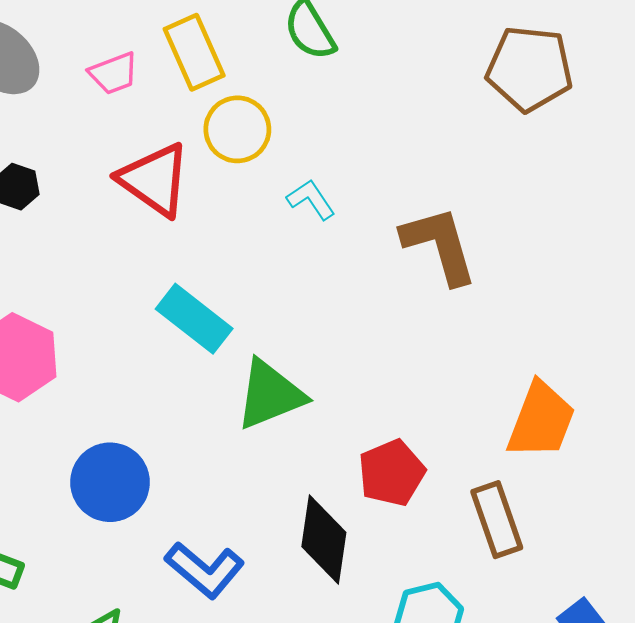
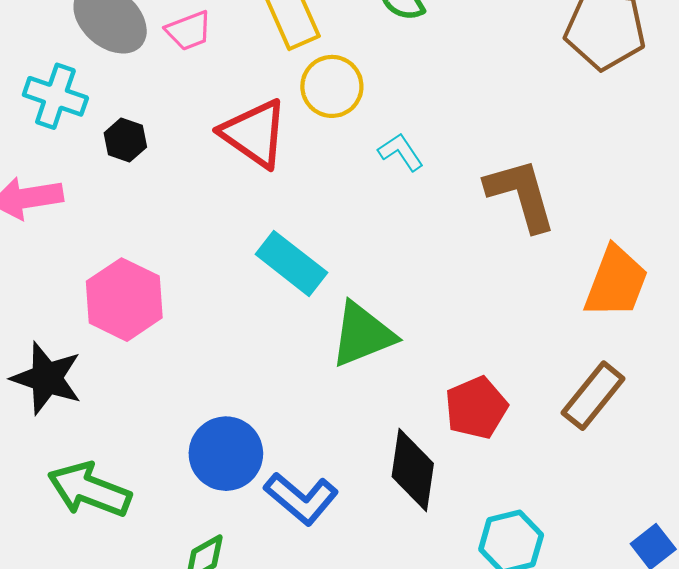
pink trapezoid: (114, 73) -> (189, 31), moved
orange trapezoid: (541, 420) -> (616, 282), moved
blue circle: (110, 482) -> (226, 454), moved
brown rectangle: (497, 520) -> (593, 396), moved, turned 58

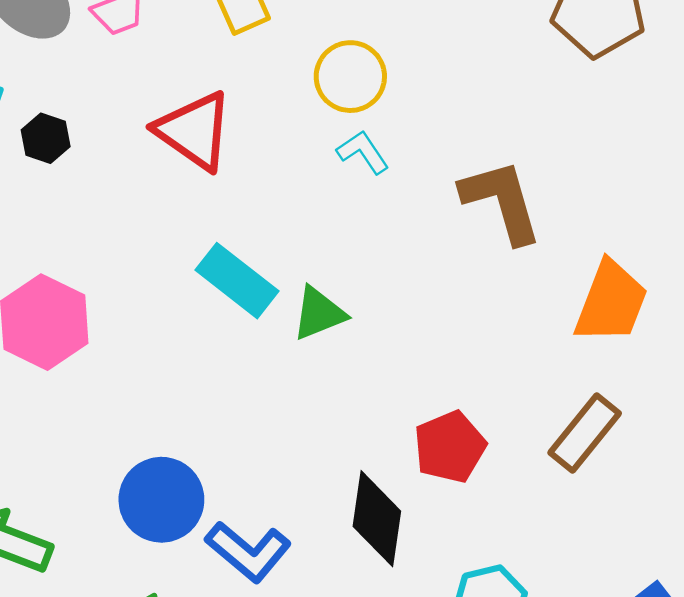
yellow circle: (332, 86) -> (350, 77), moved
green triangle: (362, 335) -> (319, 313), moved, size x0.7

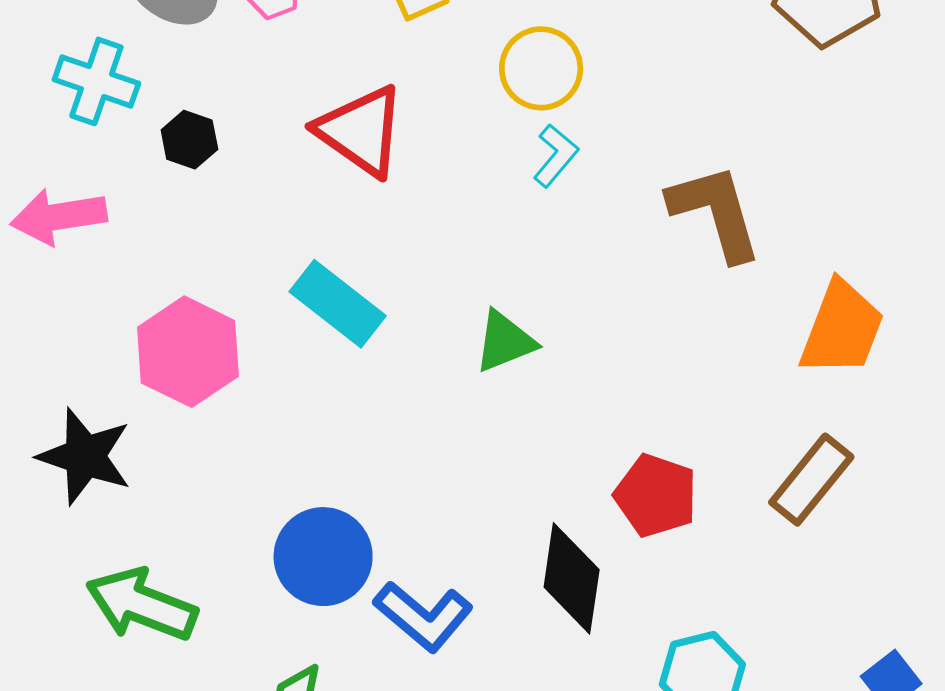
cyan L-shape: (363, 152) -> (556, 156), turned 74
cyan rectangle: (237, 281) -> (338, 304), moved
red pentagon: (450, 447) -> (656, 496), turned -30

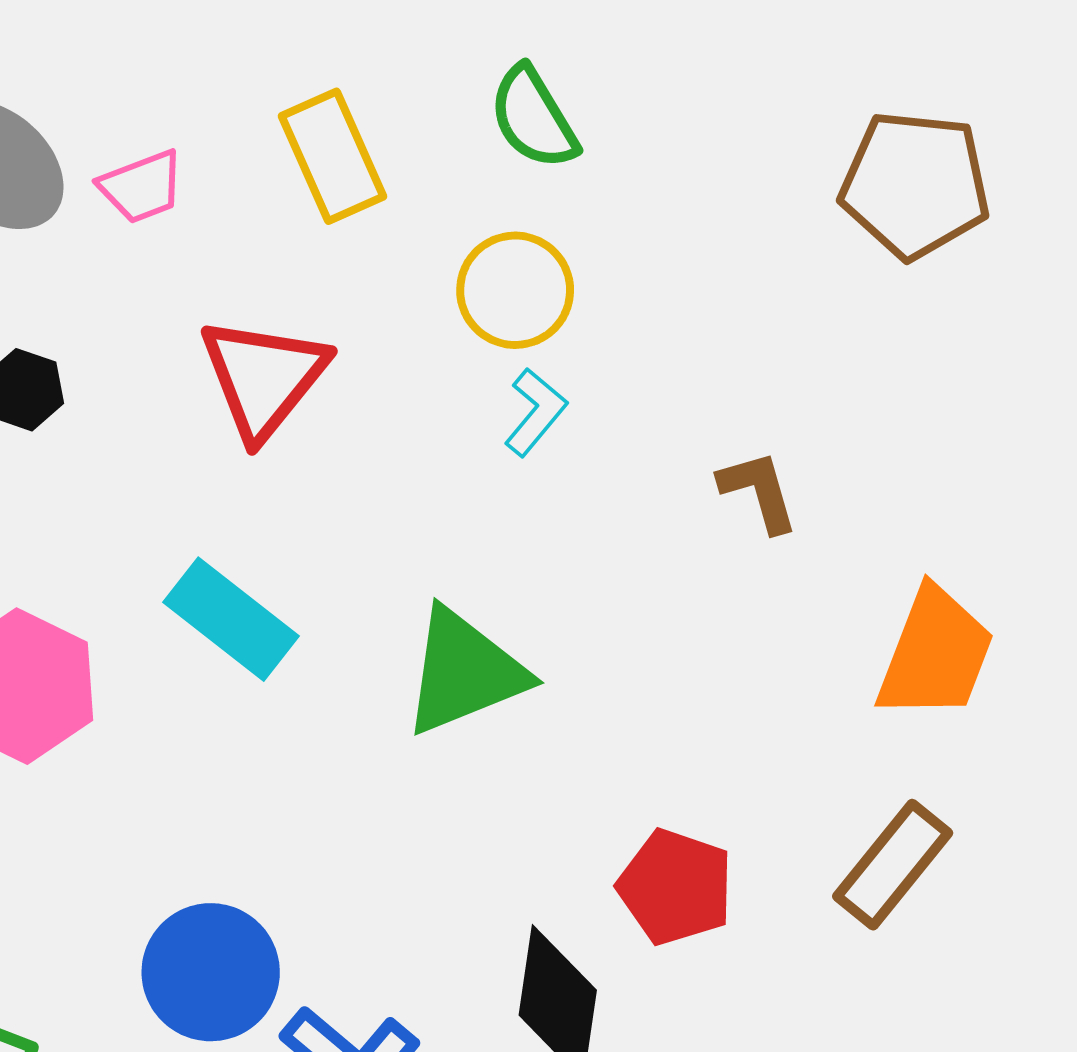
red triangle: (361, 131) -> (263, 378), turned 34
brown L-shape: (715, 212) -> (759, 491), size x0.6
green triangle: (505, 342) -> (464, 672), size x1.5

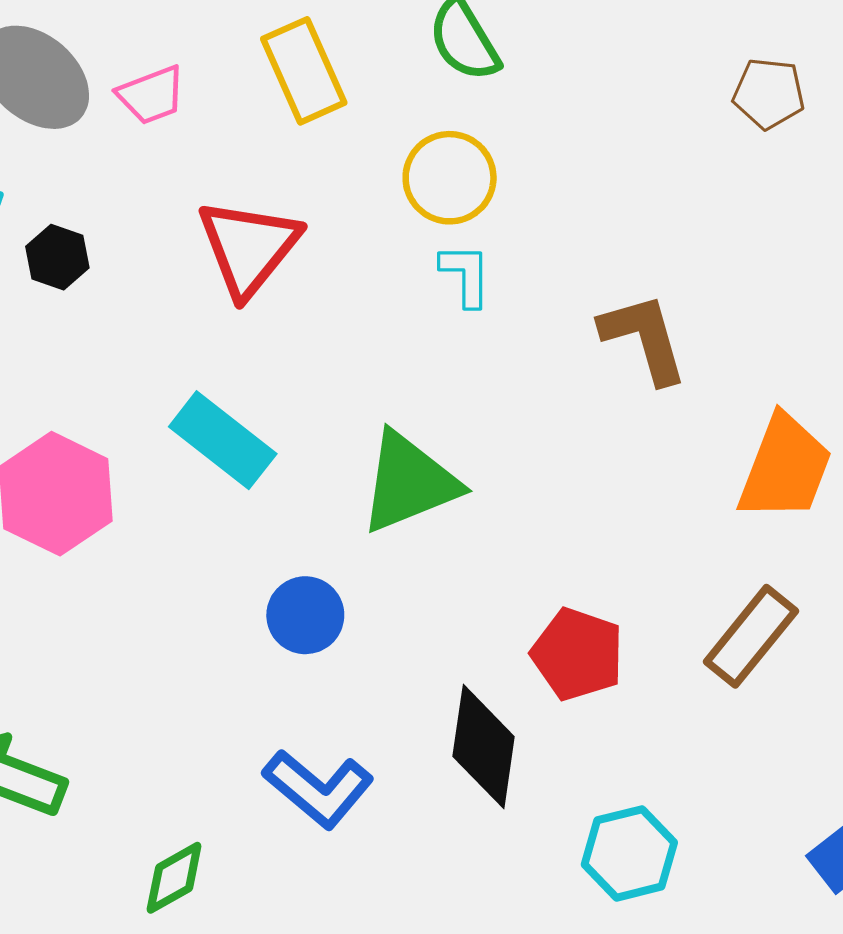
brown pentagon: (915, 185) -> (769, 93), size x0.6
cyan L-shape: (535, 412) -> (466, 275), turned -40
brown L-shape: (759, 491) -> (644, 338), size x1.4
blue circle: (211, 972) -> (305, 615), moved, size x0.7

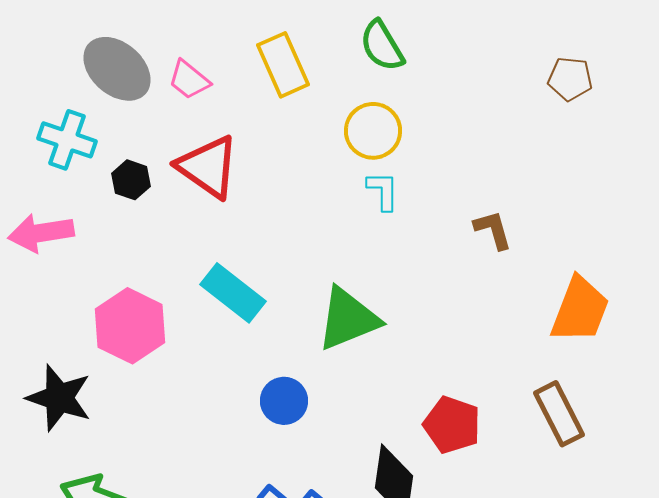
pink trapezoid: (151, 95) -> (189, 80), turned 60
red triangle: (249, 247) -> (208, 167), moved, turned -34
brown L-shape: (644, 338) -> (493, 230), size x0.7
brown rectangle: (751, 636) -> (559, 414), turned -66

